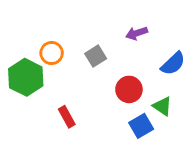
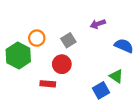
blue semicircle: (173, 64) -> (124, 46), turned -114
red circle: (129, 89) -> (62, 64), moved
red rectangle: (67, 117) -> (48, 84), turned -56

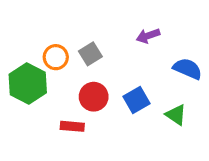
gray square: (68, 40) -> (90, 54), moved
blue square: (101, 90) -> (136, 100), moved

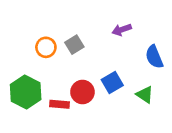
blue semicircle: (187, 69) -> (154, 57), turned -135
green hexagon: (28, 84) -> (26, 92), moved
red circle: (94, 97) -> (82, 92), moved

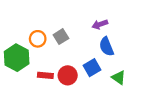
blue semicircle: (154, 57) -> (106, 47), moved
green hexagon: (26, 92) -> (17, 58), moved
red rectangle: (59, 104) -> (45, 75), moved

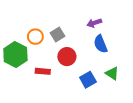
blue square: (92, 68) -> (88, 80), moved
red circle: (68, 75) -> (67, 57), moved

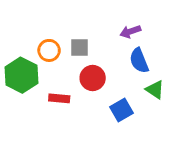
gray square: (57, 35) -> (80, 48), turned 32
green triangle: (112, 73) -> (155, 90), moved

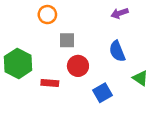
purple arrow: (130, 32) -> (120, 13), moved
orange circle: (49, 50) -> (47, 15), moved
green triangle: (155, 90) -> (140, 78), moved

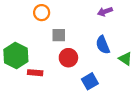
green triangle: (140, 78) -> (125, 59), moved
red rectangle: (50, 83) -> (35, 73), moved

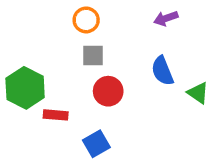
orange circle: (42, 13) -> (86, 20), moved
blue square: (90, 81) -> (96, 144), moved

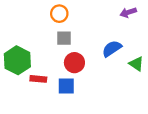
purple arrow: (166, 18) -> (128, 12), moved
blue semicircle: (162, 71) -> (112, 49), turned 78
blue square: (96, 144) -> (66, 86), moved, turned 30

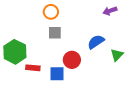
red circle: (74, 63) -> (72, 60), moved
green triangle: (136, 64) -> (117, 55), turned 40

